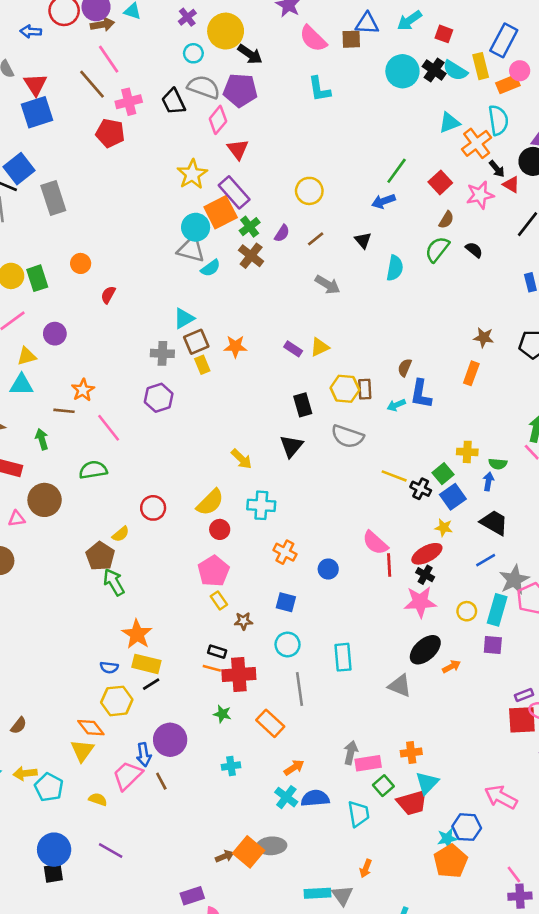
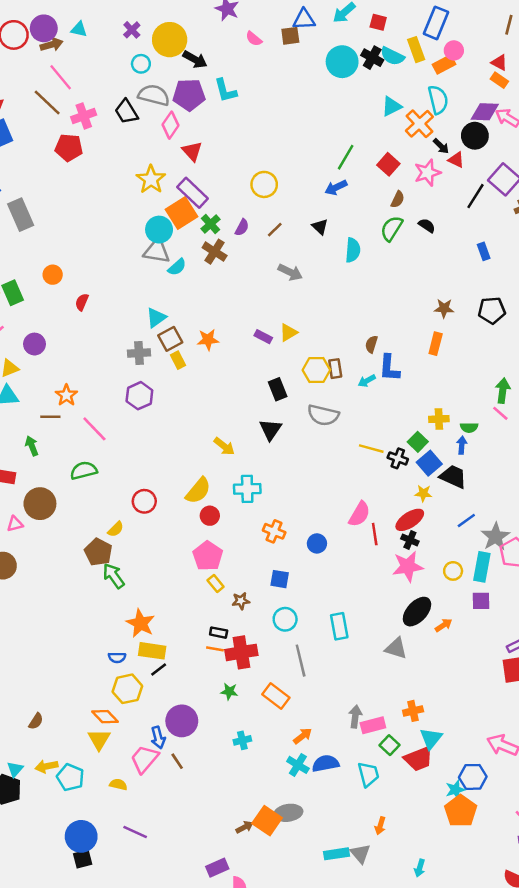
pink semicircle: (313, 39) -> (254, 39), size x0.6
cyan L-shape: (319, 89) -> (225, 91), moved
black trapezoid: (494, 523) -> (453, 477), moved
pink semicircle: (375, 543) -> (359, 514), turned -96

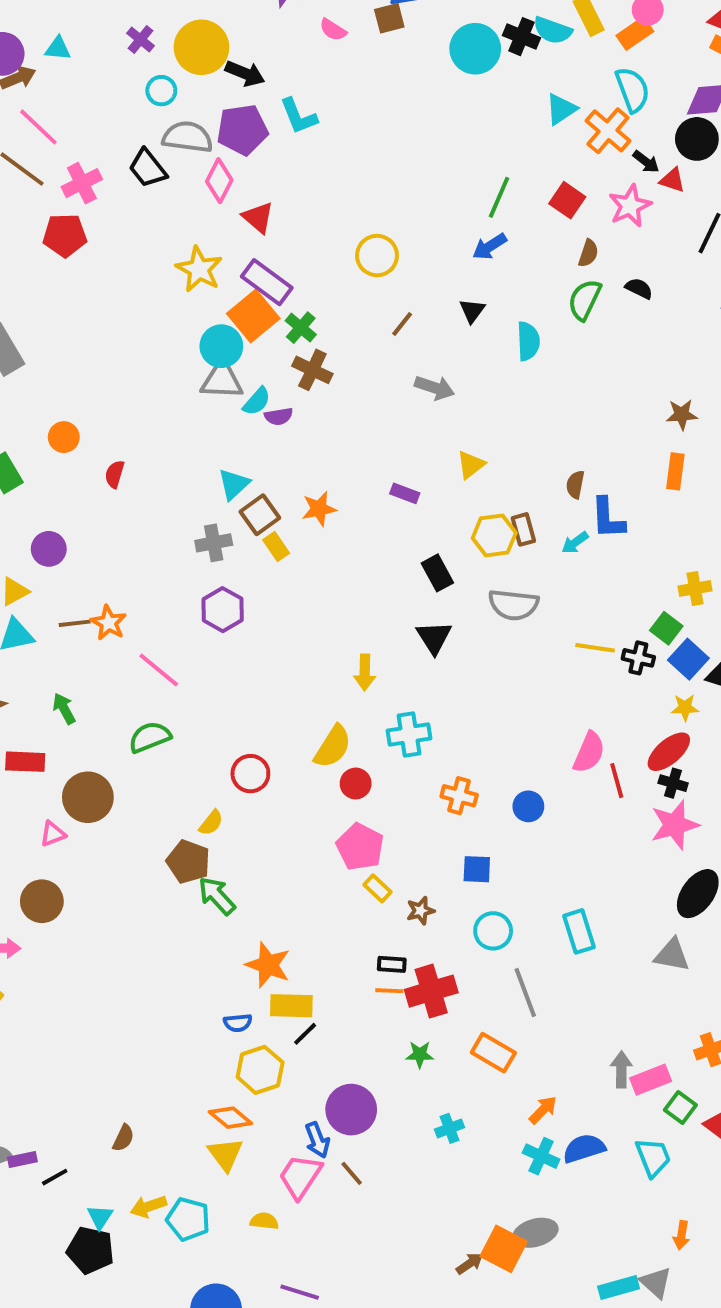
purple semicircle: (242, 227) -> (279, 416), moved, turned 60
black triangle: (320, 227) -> (472, 311), turned 30
yellow triangle: (288, 333) -> (471, 465), moved
brown line: (50, 417) -> (75, 623), moved
yellow arrow: (224, 446) -> (365, 672), turned 60

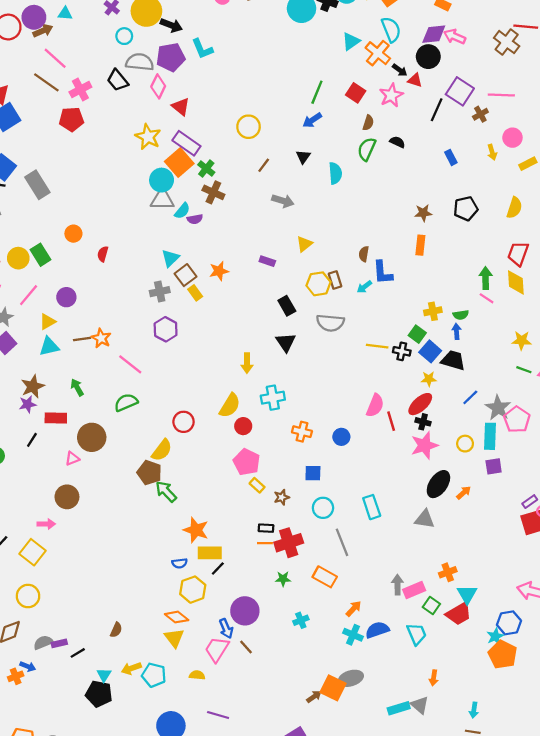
yellow semicircle: (211, 823) -> (162, 450), size x1.5

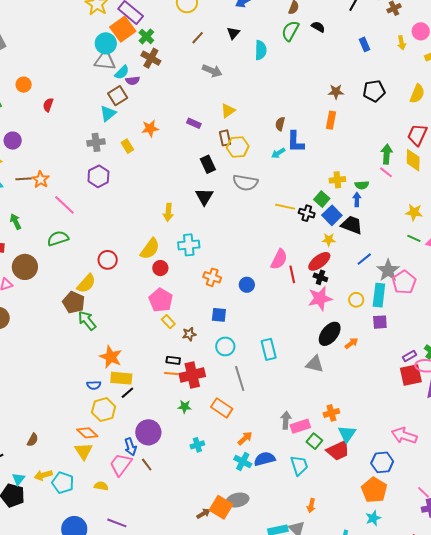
brown square: (186, 275) -> (118, 96), moved
brown rectangle: (335, 280) -> (225, 138), moved
cyan star: (495, 636) -> (373, 518), moved

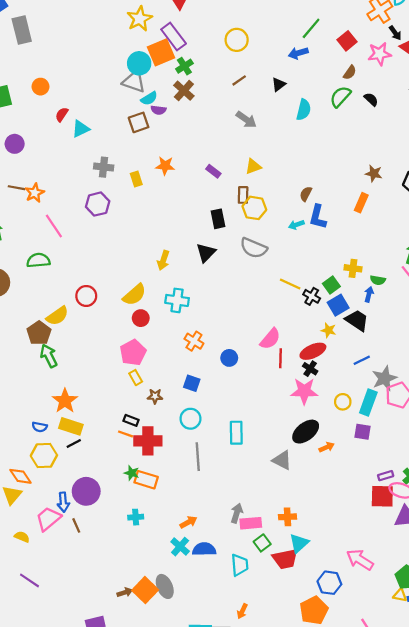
cyan triangle: (108, 113) -> (81, 129), moved
orange rectangle: (222, 408) -> (146, 480), moved, turned -30
gray ellipse: (238, 500) -> (165, 586), turned 65

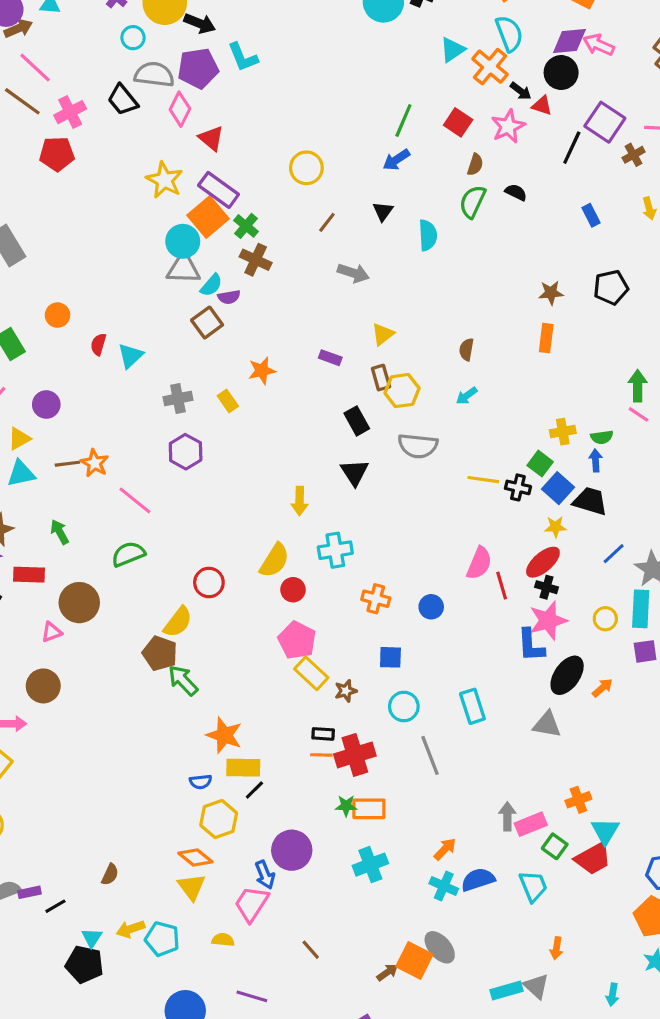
blue L-shape: (318, 217) -> (531, 645), moved
yellow rectangle: (136, 378) -> (311, 673), size x1.5
cyan cross: (136, 517) -> (370, 865), size x1.5
brown line: (76, 525) -> (311, 950), moved

